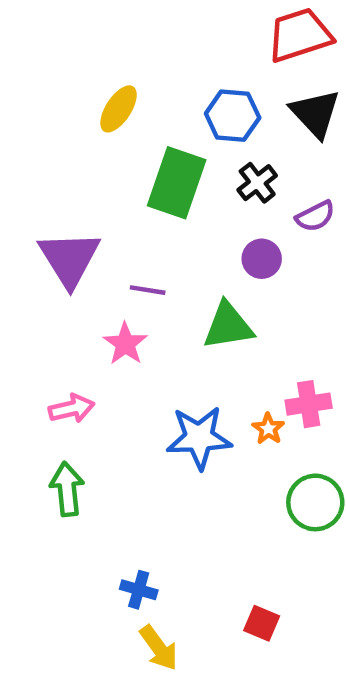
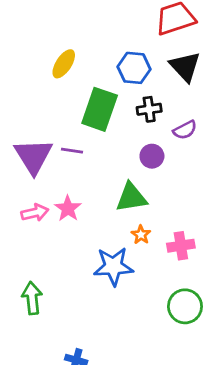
black cross: (257, 183) -> (149, 109), turned 30
purple line: (148, 290) -> (72, 151), moved
pink arrow: (72, 409) -> (35, 213), moved
orange star: (268, 429) -> (141, 235), moved

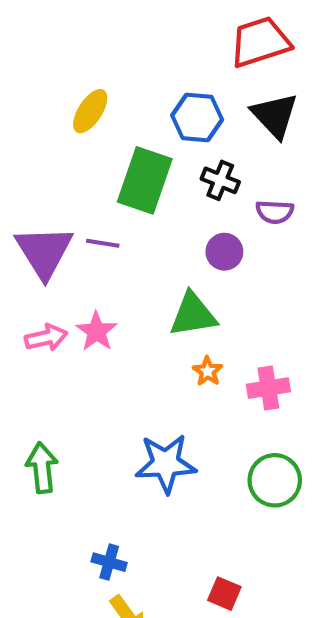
black cross: (149, 109) -> (220, 180), turned 30
purple semicircle: (185, 130) -> (275, 212), turned 30
blue star: (113, 266) -> (166, 464), moved

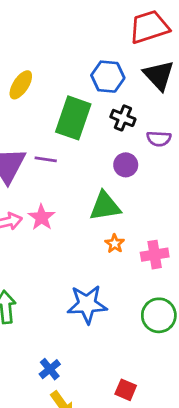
yellow ellipse: (90, 111) -> (21, 85), moved
blue cross: (109, 562) -> (50, 369), turned 35

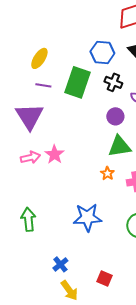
purple line: (46, 159) -> (43, 85), moved
green triangle: (105, 206) -> (119, 146), moved
red square: (126, 390) -> (104, 278), moved

